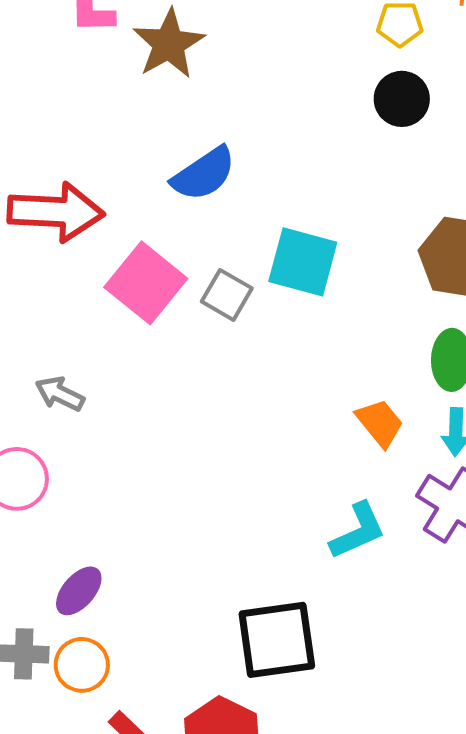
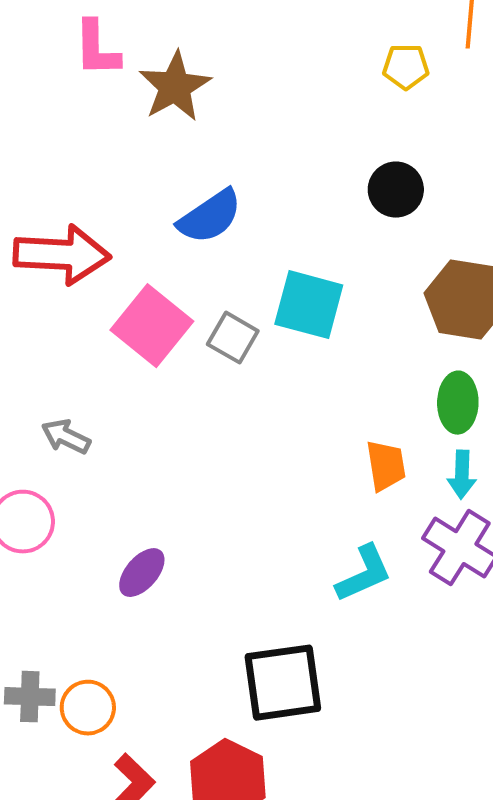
black circle: (402, 99) -> (396, 190), moved
orange trapezoid: (380, 423) -> (386, 466), turned 30
purple ellipse: (79, 591) -> (142, 573), moved

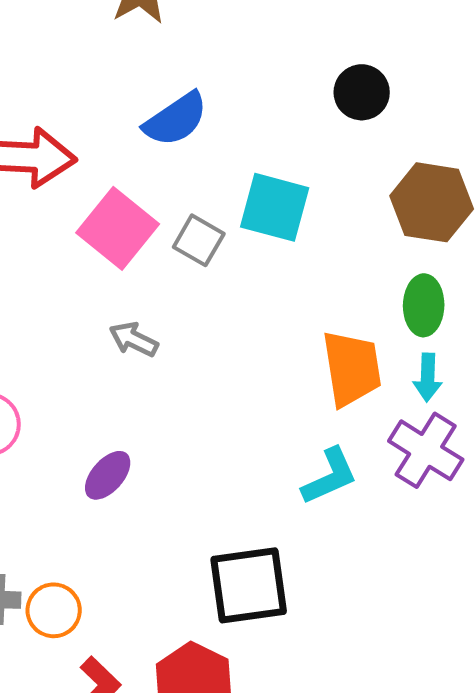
gray arrow: (66, 437) -> (134, 339), moved
orange trapezoid: (386, 466) -> (352, 368), size x1.5

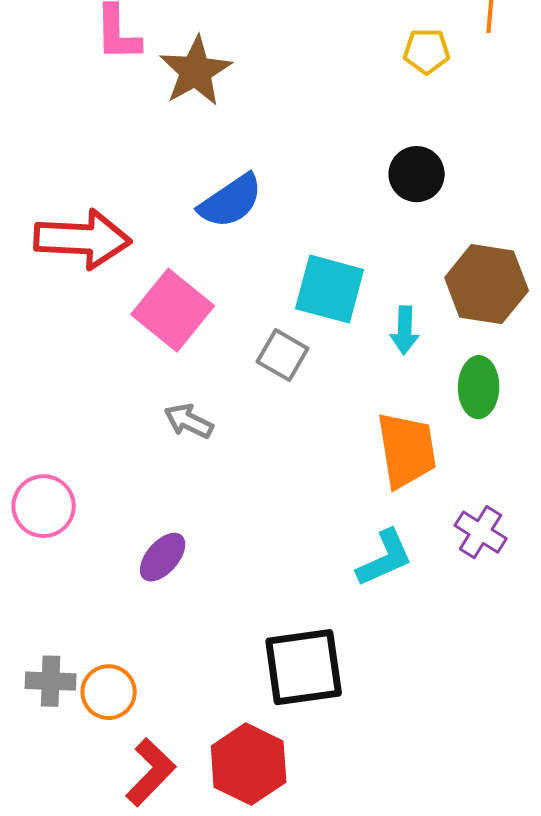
gray square: (199, 240) -> (283, 355), moved
cyan arrow: (428, 377) -> (405, 330), moved
purple cross: (426, 450) -> (481, 532), size x0.7

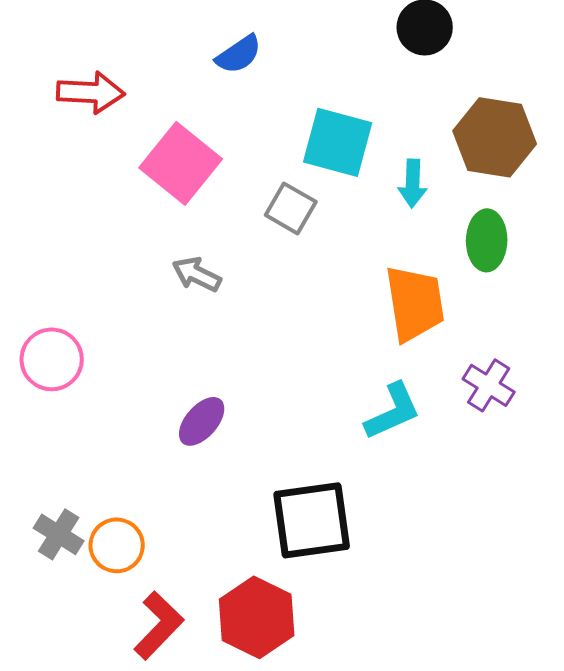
blue semicircle: (231, 201) -> (239, 54), size x0.7
red arrow: (83, 239) -> (91, 92), size x0.7
purple ellipse: (163, 557) -> (202, 421), moved
gray cross: (51, 681) -> (59, 534), turned 30

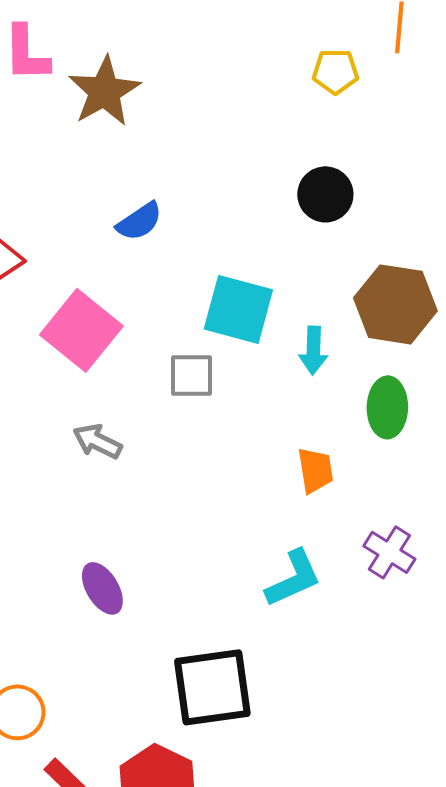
gray square: (291, 208) -> (191, 375), turned -30
orange trapezoid: (415, 303) -> (315, 470), size x0.6
purple ellipse: (202, 421) -> (102, 588), turned -72

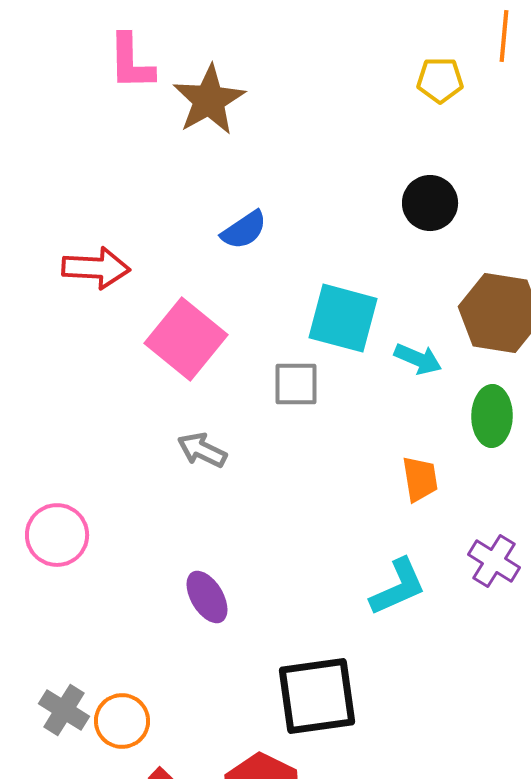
cyan arrow: (313, 350) -> (418, 359), turned -69

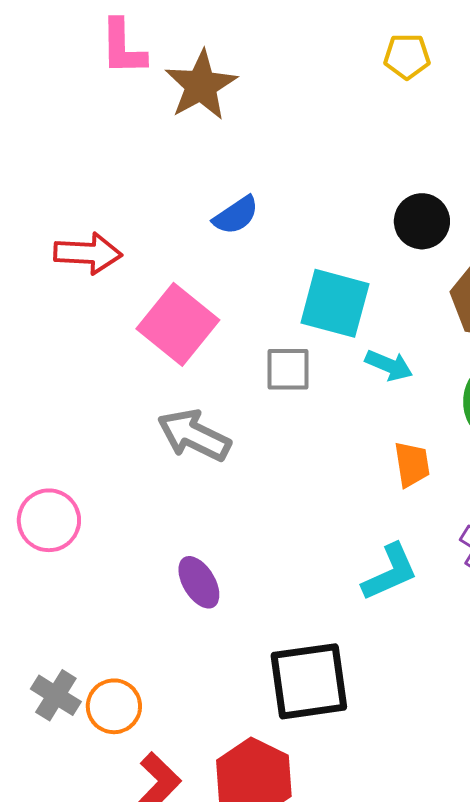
yellow pentagon: (440, 80) -> (407, 56), moved
black circle: (430, 203) -> (422, 221), moved
cyan arrow: (418, 359) -> (389, 365), moved
gray arrow: (202, 450) -> (194, 435), size x1.5

